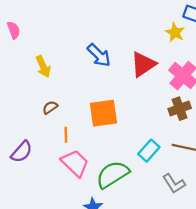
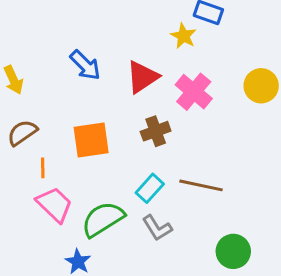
brown semicircle: (50, 107) -> (22, 133), size x1.5
brown cross: (180, 109) -> (156, 131), moved
gray L-shape: (174, 184) -> (157, 228), moved

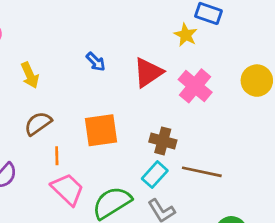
blue arrow: (85, 65) -> (96, 62), size x0.7
brown cross: (156, 131) -> (163, 141), moved, turned 35

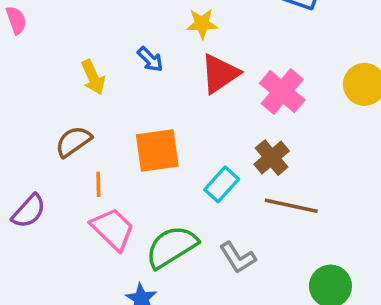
yellow star: (186, 35) -> (202, 24), moved, turned -30
yellow arrow: (30, 75) -> (93, 77), moved
brown cross: (163, 141) -> (272, 158), moved, turned 35
cyan rectangle: (155, 175) -> (222, 184), moved

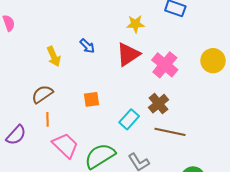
yellow star: (202, 24) -> (135, 24), moved
orange square: (157, 150) -> (91, 99), size x0.6
orange line: (98, 184) -> (47, 119), moved

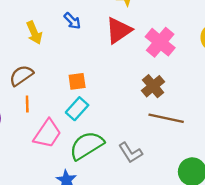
cyan rectangle: (129, 119) -> (77, 109), moved
pink trapezoid: (65, 146) -> (47, 134), turned 80

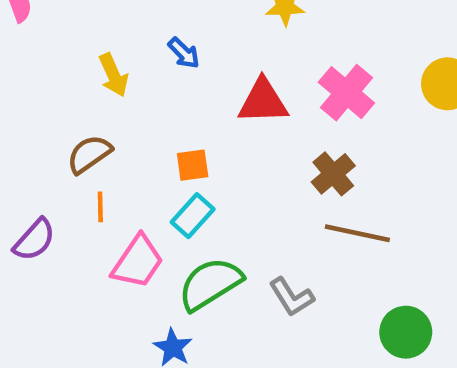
red triangle: (119, 30) -> (263, 101), moved, turned 32

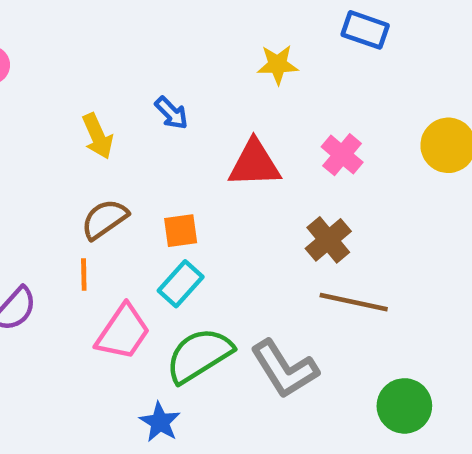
pink cross: (346, 93) -> (342, 155), size x0.7
brown semicircle: (89, 154) -> (105, 219), moved
gray L-shape: (291, 297) -> (284, 369), size x1.4

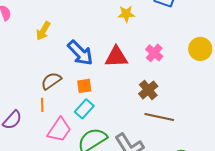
blue arrow: (171, 113) -> (80, 53), moved, size x1.8
yellow arrow: (98, 136) -> (43, 31), moved, turned 54

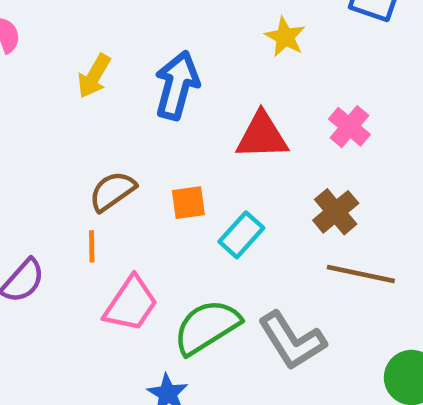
yellow star: (126, 14) -> (285, 37), turned 30
blue arrow: (80, 53) -> (177, 85), moved, turned -120
cyan rectangle: (84, 109) -> (241, 235), moved

